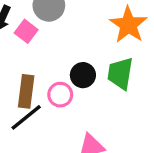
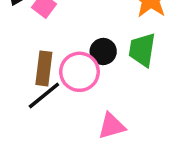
pink circle: (60, 95) -> (79, 72), size x1.5

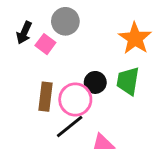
black line: (44, 96) -> (70, 126), moved

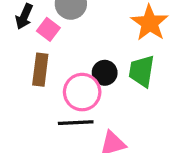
brown rectangle: (45, 97) -> (40, 70), moved
black line: (70, 126) -> (76, 123), turned 36

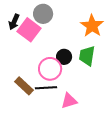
pink square: (48, 29) -> (29, 30), size x1.6
brown rectangle: (40, 70) -> (24, 86), moved, turned -54

